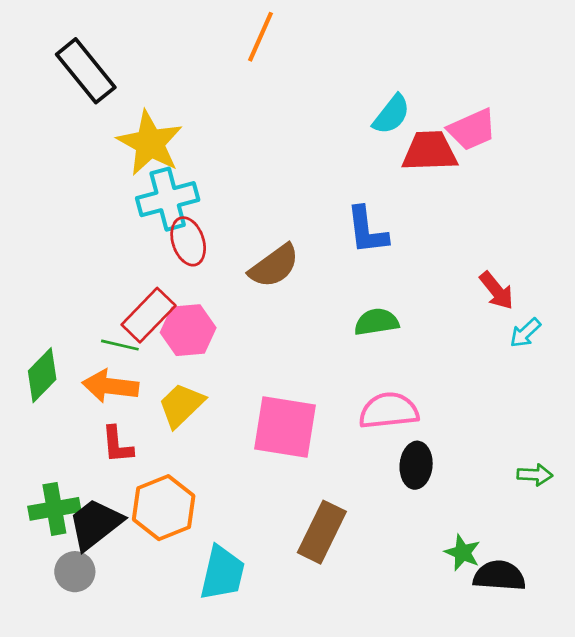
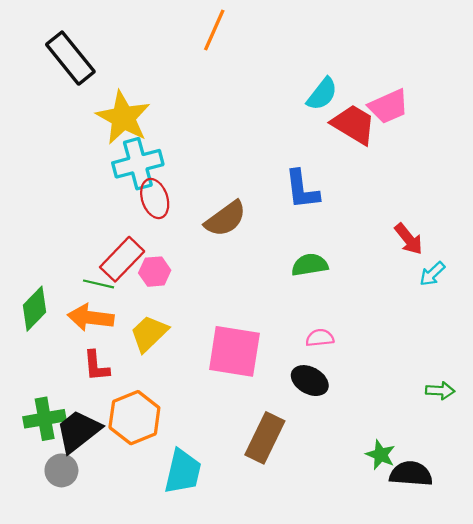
red trapezoid: (430, 151) -> (354, 124), turned 33
pink hexagon: (188, 330) -> (155, 272), size x0.7
pink semicircle: (389, 411) -> (320, 338), size x0.6
black ellipse: (416, 465) -> (310, 381), moved, turned -66

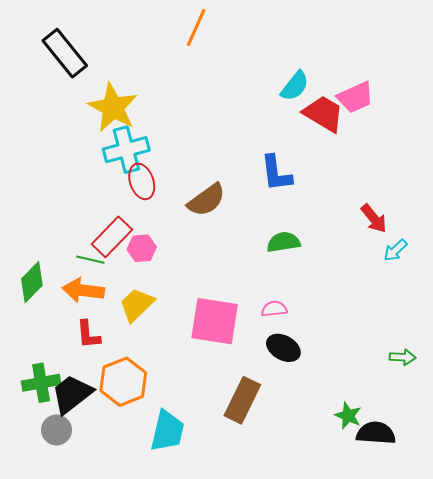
pink semicircle: (320, 338) -> (274, 309), moved

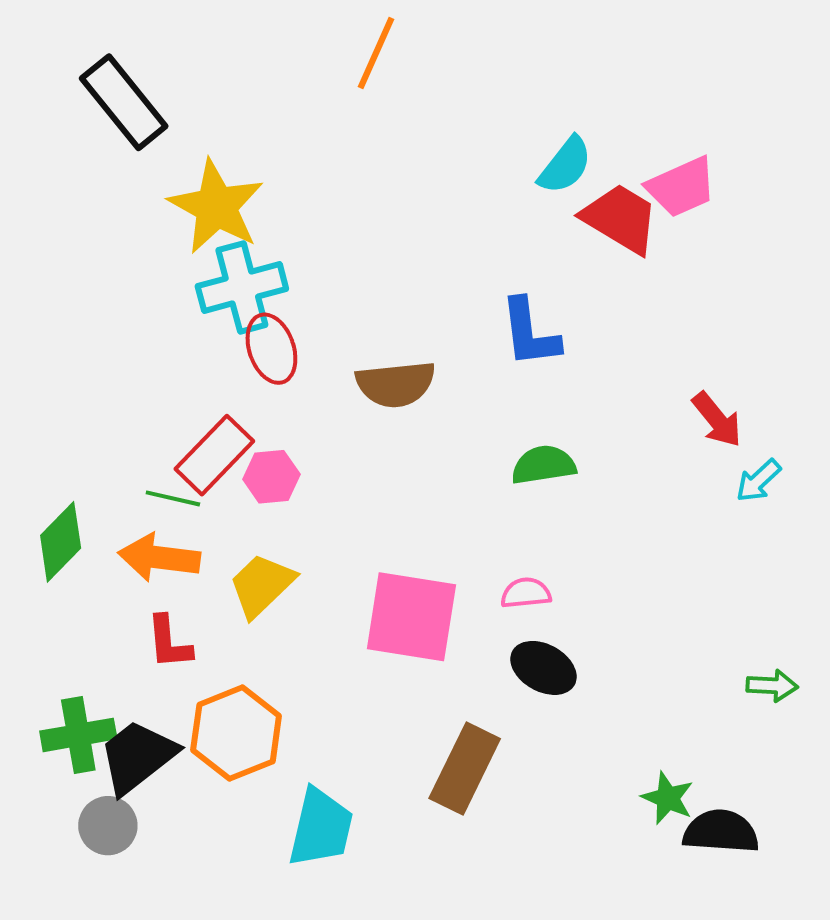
brown semicircle: (206, 200) -> (396, 384), turned 30

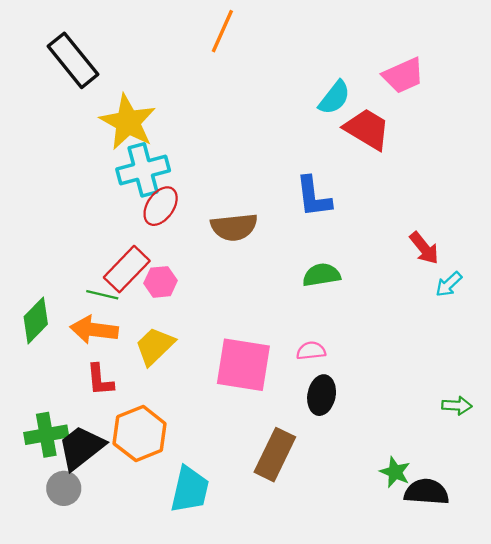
pink trapezoid: (681, 187) -> (403, 75), moved
red ellipse: (271, 349) -> (161, 206), turned 54
black ellipse: (543, 668) -> (322, 395), turned 72

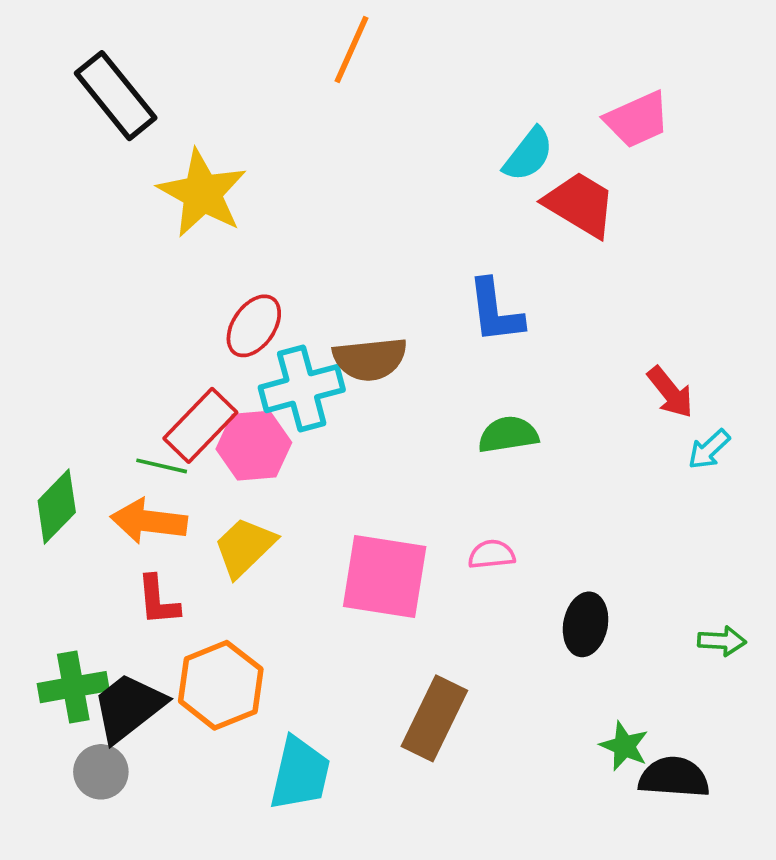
cyan cross: (143, 170) -> (302, 389), moved
pink hexagon: (161, 282) -> (254, 446), size x1.4
black ellipse: (322, 395) -> (586, 624), moved

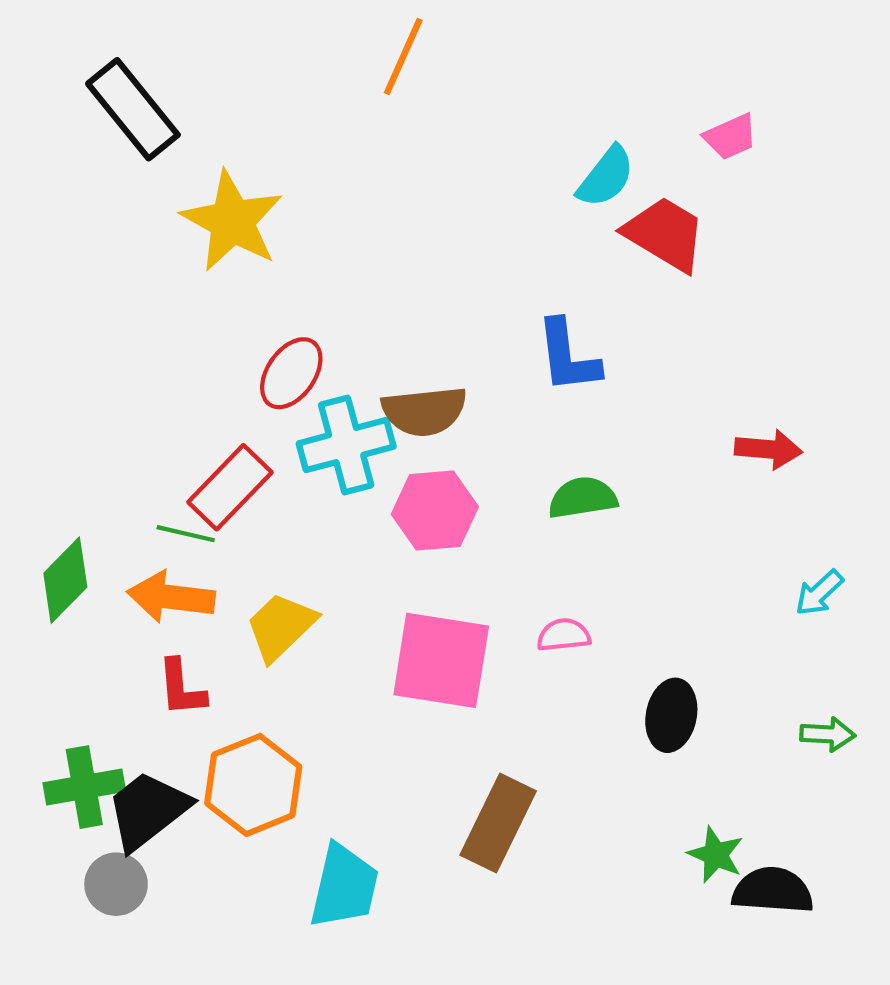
pink trapezoid: (637, 120) -> (730, 137), size x0.7
red arrow: (670, 392) -> (768, 449), turned -46
pink hexagon: (254, 446) -> (435, 510), moved
cyan arrow: (709, 449) -> (819, 593), moved

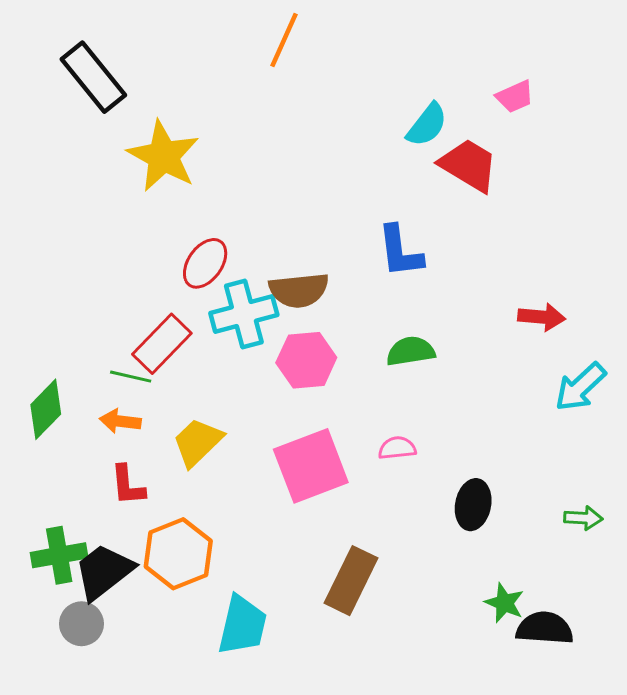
cyan arrow: (819, 593) -> (580, 387), moved, size x1.5
orange arrow: (171, 597) -> (120, 421), size x0.7
pink square: (441, 660) -> (311, 466), turned -30

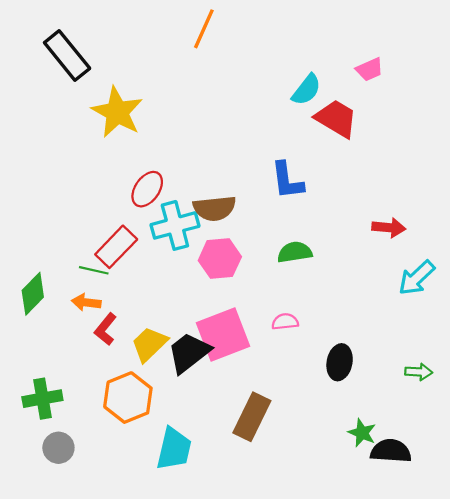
yellow trapezoid: (198, 442) -> (149, 344), moved
red L-shape: (128, 485) -> (106, 329), moved, turned 44
black trapezoid: (104, 572) -> (189, 353), moved

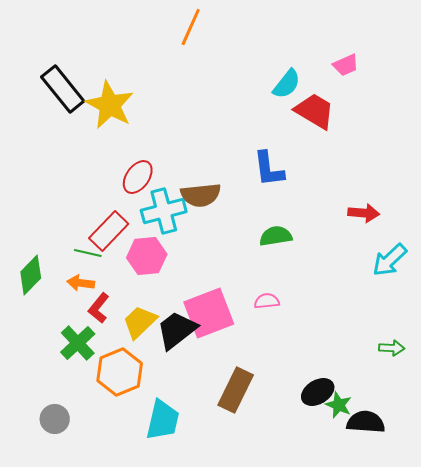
black rectangle: (67, 56) -> (63, 89), moved
pink hexagon: (220, 259) -> (147, 256), moved
black ellipse: (340, 362) -> (318, 392), moved, turned 48
green cross: (42, 399) -> (78, 343), moved, turned -33

